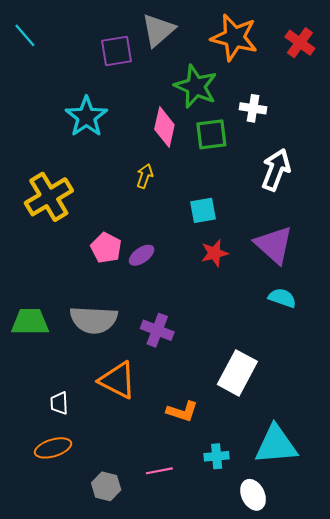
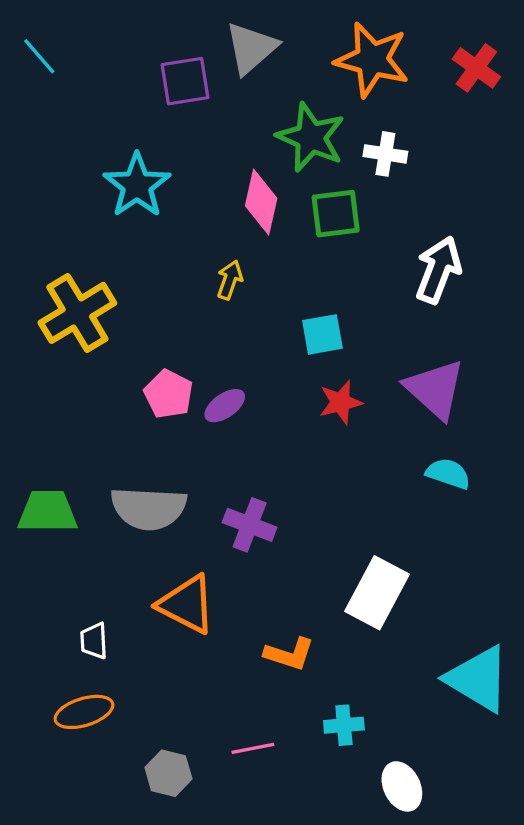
white cross: (253, 108) -> (385, 154), moved
cyan triangle: (276, 445) -> (478, 679), moved, turned 36

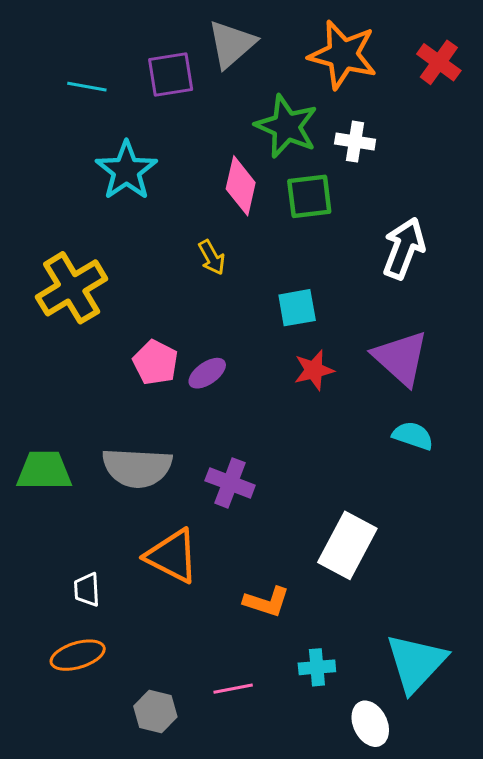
cyan line: (39, 56) -> (87, 87), moved, turned -39
yellow arrow: (230, 280) -> (212, 257), turned 132
cyan triangle: (478, 679) -> (416, 663), moved, turned 42

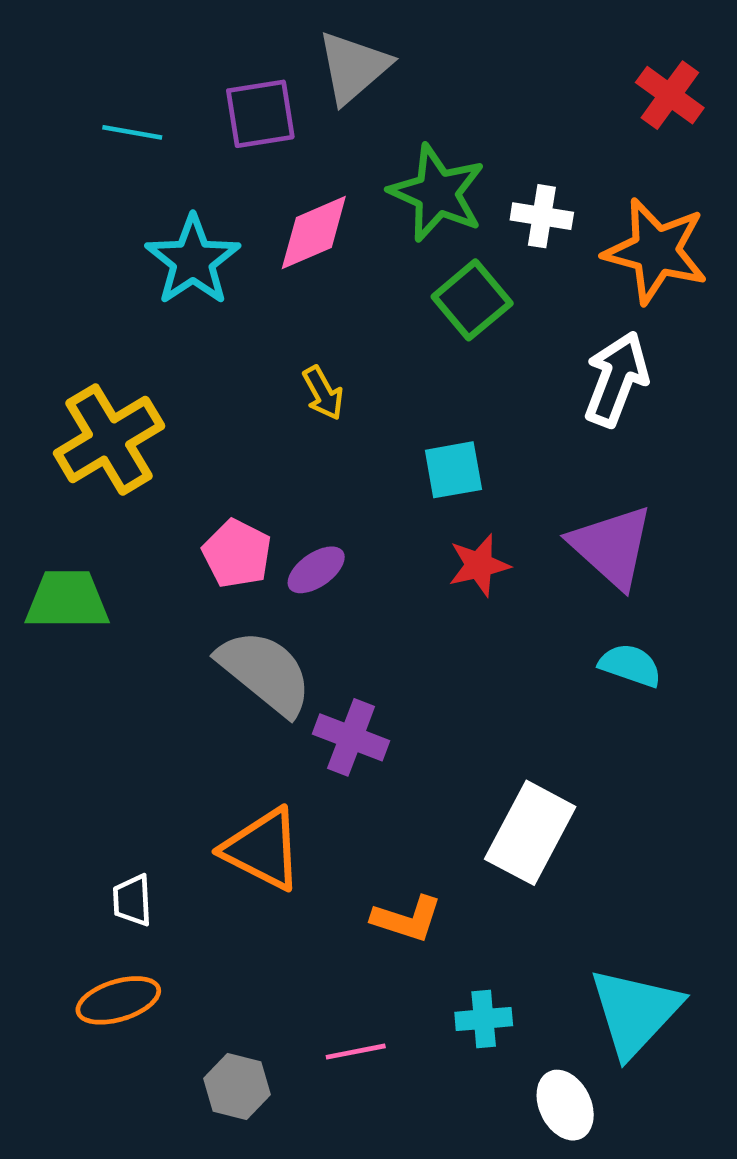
orange star: (343, 55) -> (656, 251), moved
pink diamond: (241, 186) -> (314, 232), moved, turned 54
green square: (309, 196) -> (472, 300), turned -33
gray semicircle: (137, 468) -> (265, 672), moved, turned -144
green trapezoid: (44, 471) -> (67, 600), moved

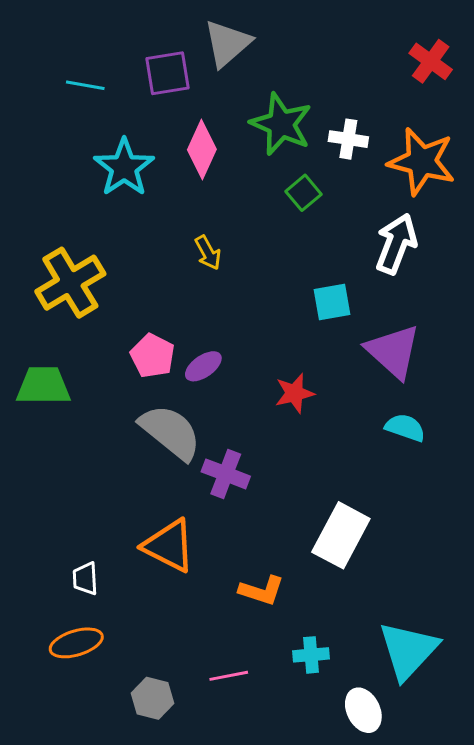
pink diamond: (314, 232) -> (202, 150), turned -42
green square: (472, 300) -> (304, 193), size x0.7
cyan square: (453, 470) -> (332, 302), moved
red star: (479, 565) -> (295, 393), moved

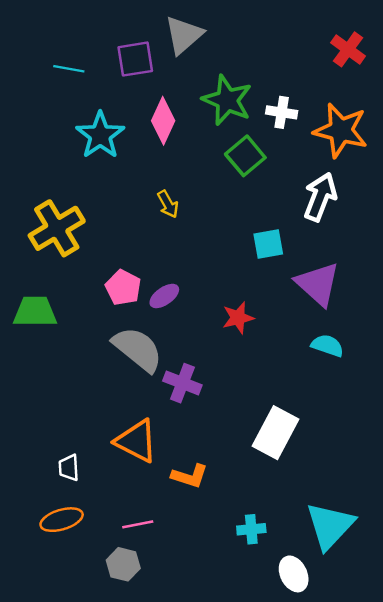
green square: (304, 193) -> (245, 156), size x1.4
orange L-shape: (262, 591) -> (190, 476), moved
pink line: (229, 676) -> (138, 524), moved

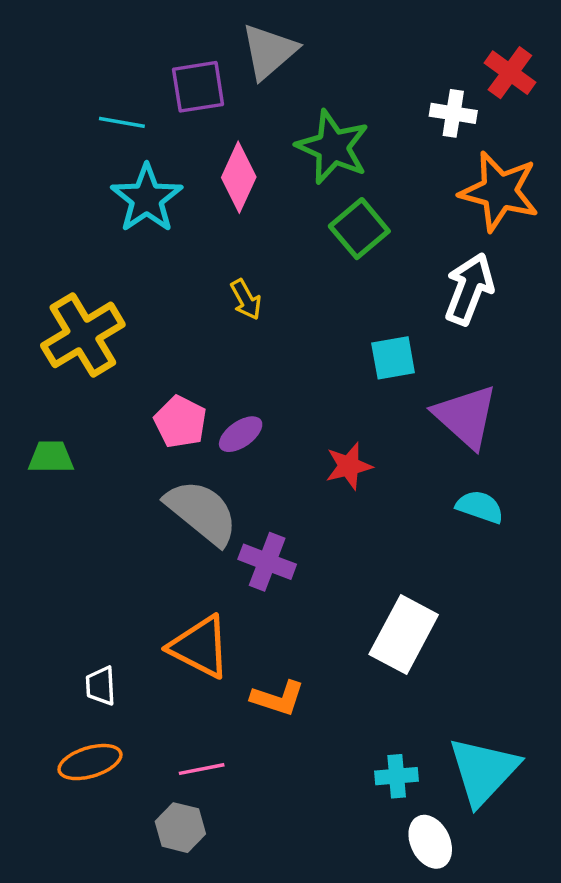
cyan line: (69, 69) -> (122, 122), moved
white cross: (282, 112) -> (453, 113), moved
green trapezoid: (35, 312) -> (51, 457), size x0.7
cyan cross: (251, 529) -> (397, 776), moved

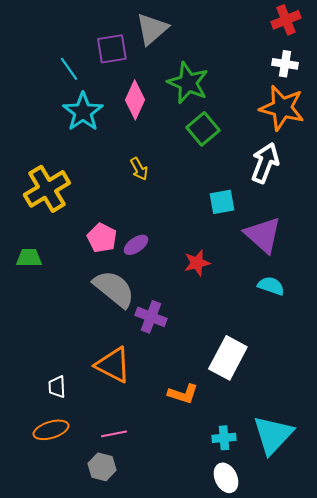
red cross: (510, 73) -> (286, 20), moved, turned 32
white cross: (453, 113) -> (285, 64), moved
cyan line: (122, 122) -> (69, 69), turned 45
orange L-shape: (278, 698) -> (183, 394), moved
white ellipse: (430, 842) -> (226, 478), moved

